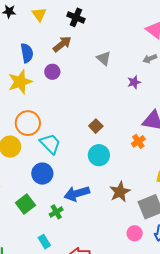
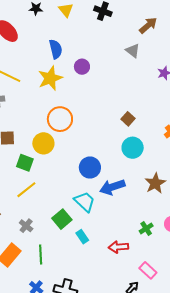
brown arrow: (62, 44) -> (148, 25), moved
cyan trapezoid: (50, 144) -> (85, 202), moved
blue circle: (42, 174) -> (90, 167), moved
green square: (25, 204) -> (62, 219), moved
green cross: (56, 212) -> (146, 228), moved

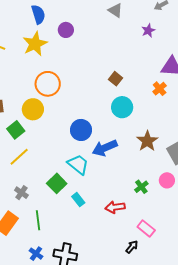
green square: (25, 163) -> (16, 130), turned 36

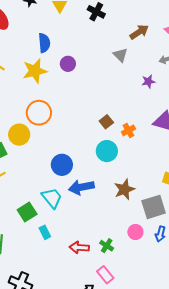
orange cross: (160, 89) -> (128, 130), moved
green cross: (141, 187) -> (107, 246), moved, turned -32

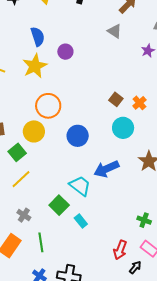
blue circle: (62, 165) -> (78, 136), moved
red arrow: (79, 247) -> (120, 250), moved, turned -60

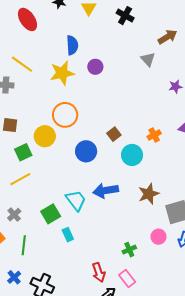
brown square: (116, 99) -> (114, 134), moved
green cross: (144, 220) -> (129, 250), turned 32
red arrow: (120, 250) -> (99, 272), turned -54

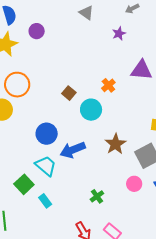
blue circle: (86, 151) -> (47, 134), moved
green cross: (129, 250) -> (97, 196), moved

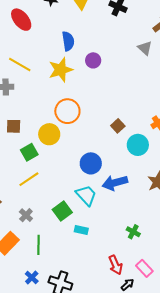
green cross: (97, 196) -> (133, 232), turned -32
cyan rectangle: (45, 201) -> (81, 230), turned -48

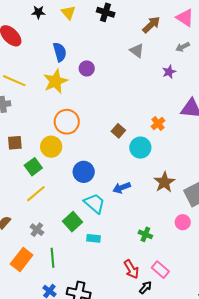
blue circle: (91, 163) -> (84, 172), moved
blue arrow: (115, 183) -> (122, 188), size x0.7

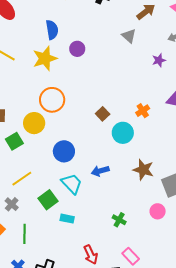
brown star: (164, 182) -> (143, 170), turned -30
yellow line: (36, 194) -> (22, 179), moved
red arrow: (131, 269) -> (91, 255), moved

